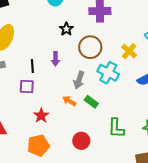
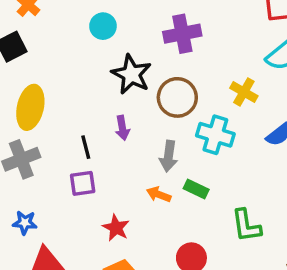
black star: (66, 29) -> (131, 74), size x1.6

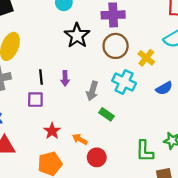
brown circle: (177, 97) -> (116, 46), moved
purple arrow: (122, 128) -> (65, 78), moved
orange arrow: (159, 195) -> (80, 139), moved
green L-shape: (246, 226) -> (145, 151), moved

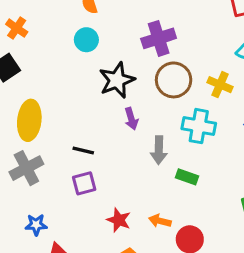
black star: (77, 36) -> (117, 80), turned 30
black line: (41, 77) -> (83, 150), turned -56
purple arrow: (65, 78) -> (131, 119), moved

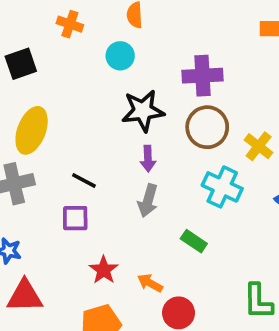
orange cross: (17, 28) -> (70, 24), moved, turned -30
gray arrow: (159, 150) -> (148, 201), moved

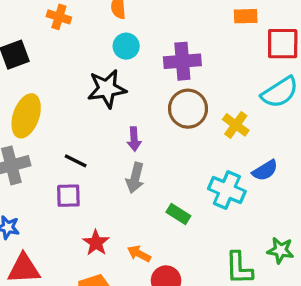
cyan circle: (120, 56) -> (126, 46), moved
black star: (143, 111) -> (107, 89), moved
cyan cross: (222, 187) -> (227, 190), moved

